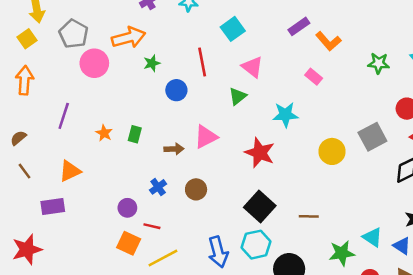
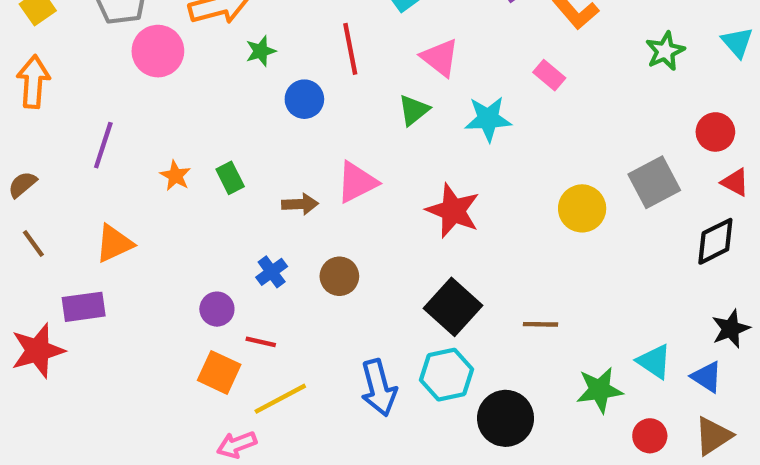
green star: (379, 63) -> (665, 51), turned -30
cyan star: (285, 115) -> (488, 119), moved
green rectangle: (135, 134) -> (230, 178), turned -42
red star: (27, 249) -> (38, 351), moved

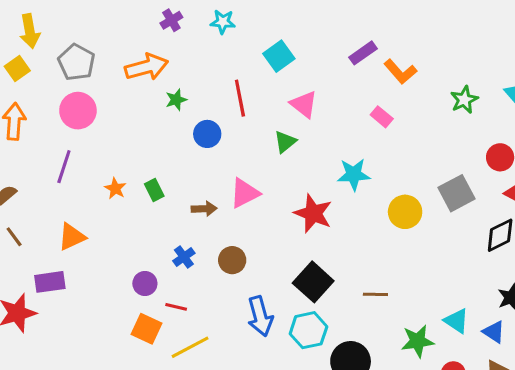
pink circle: (158, 51) -> (78, 111), moved
cyan star: (488, 119) -> (354, 174), moved
blue arrow: (379, 388) -> (260, 316), moved

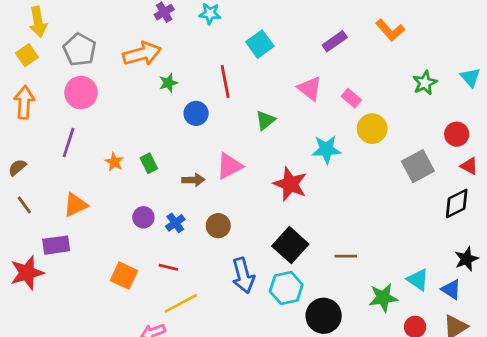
orange L-shape: (400, 72) -> (390, 30), moved
pink triangle: (304, 104) -> (310, 88), moved
yellow circle: (405, 212) -> (372, 129), moved
purple circle: (145, 283) -> (143, 217), moved
orange square: (146, 329) -> (124, 276), moved

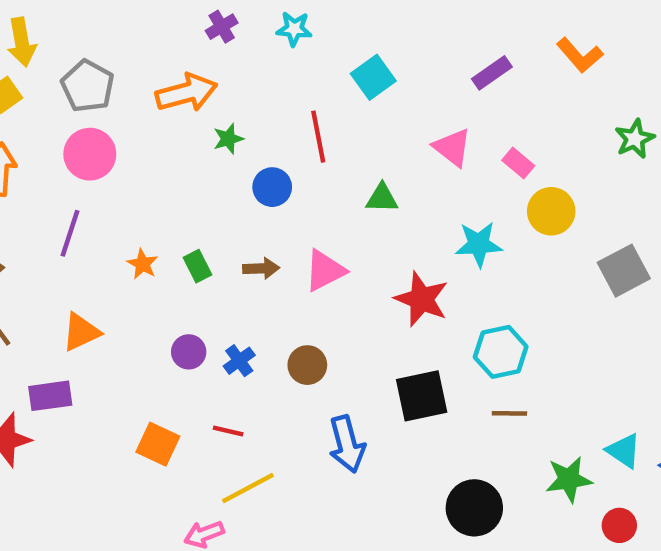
green triangle: (265, 120) -> (382, 198), turned 40
brown arrow: (193, 180) -> (261, 268), moved
black square: (290, 245) -> (422, 396), turned 36
cyan hexagon: (286, 288) -> (501, 352), moved

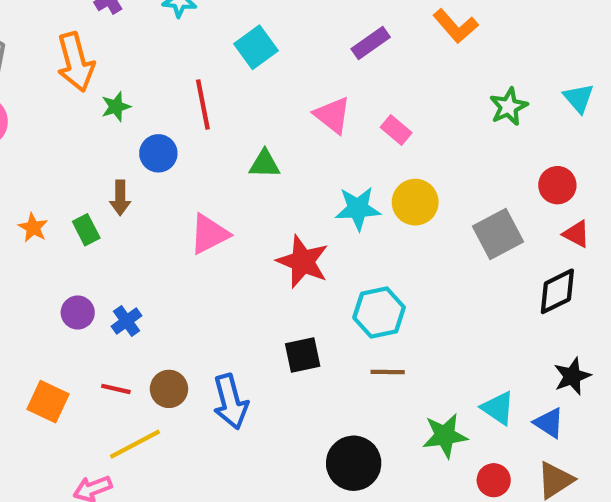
orange arrow: (186, 93) -> (76, 62), turned 90
yellow circle: (551, 211) -> (415, 202), moved
brown arrow: (261, 268) -> (120, 198), moved, turned 92
brown circle: (307, 365) -> (169, 389), moved
black square: (422, 396) -> (303, 355), size x0.7

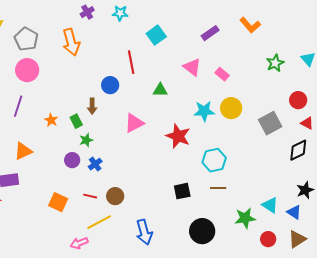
green star: (116, 107) -> (86, 140), moved
black square: (303, 355) -> (182, 191), moved
blue arrow: (231, 402) -> (144, 232), moved

